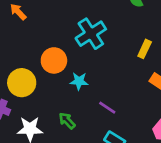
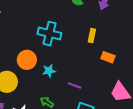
cyan cross: (91, 34) -> (49, 34), turned -30

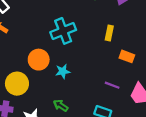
cyan cross: (49, 34) -> (63, 31), turned -35
purple line: (74, 85) -> (112, 85), moved

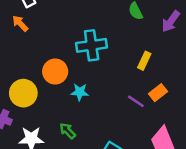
orange rectangle: (127, 56) -> (158, 93), turned -72
purple line: (112, 85) -> (136, 101), moved

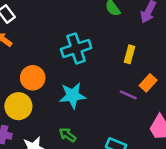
orange circle: (55, 72) -> (33, 78), moved
cyan star: (80, 92) -> (73, 95), size x1.5

